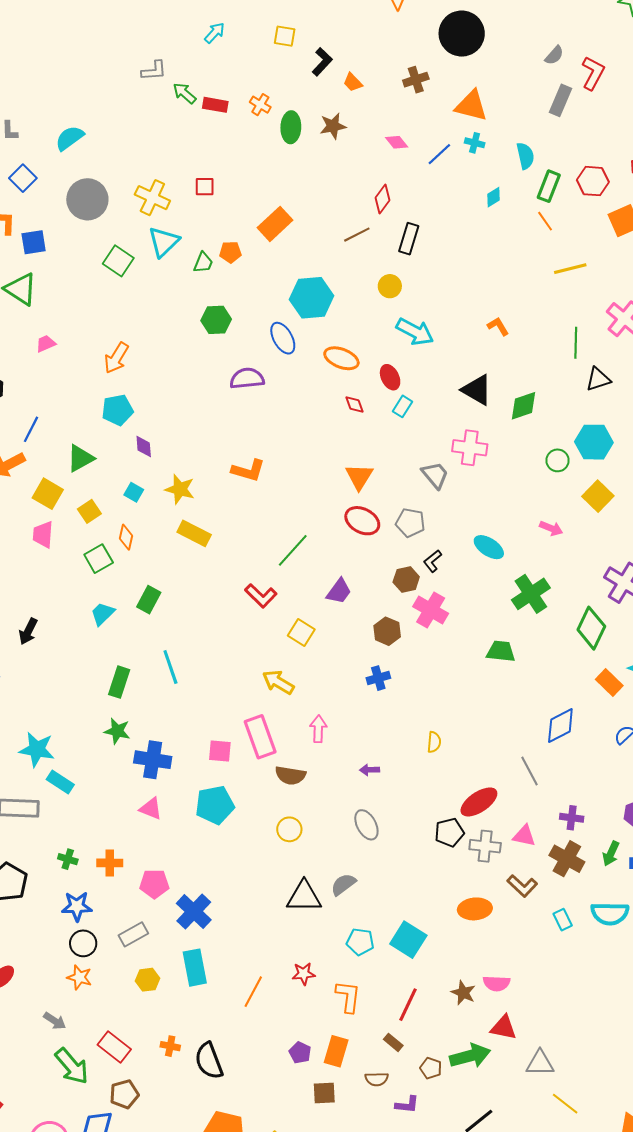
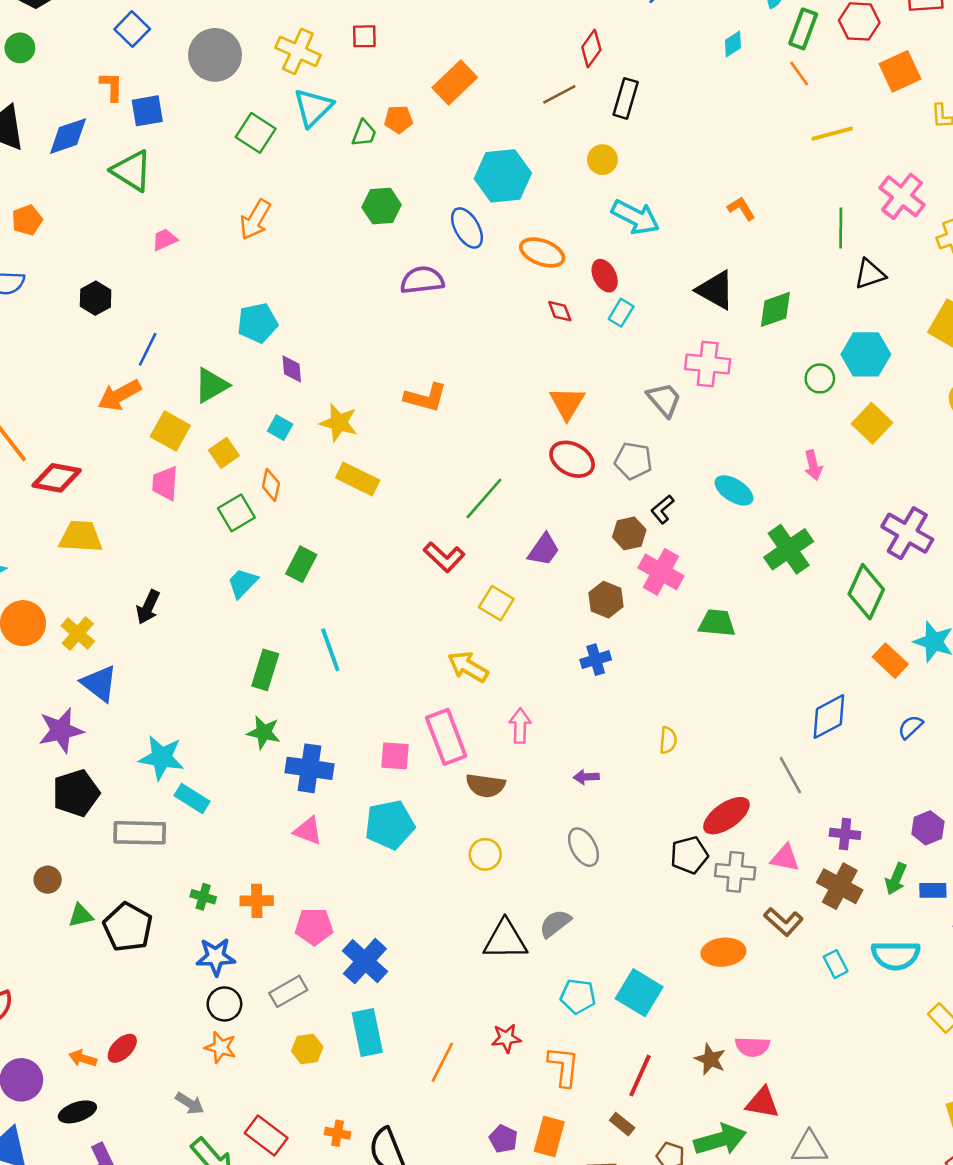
orange arrow: (116, 358) -> (255, 220), moved
pink arrow: (551, 528) -> (813, 465), turned 55
green trapezoid: (501, 651) -> (717, 623), moved

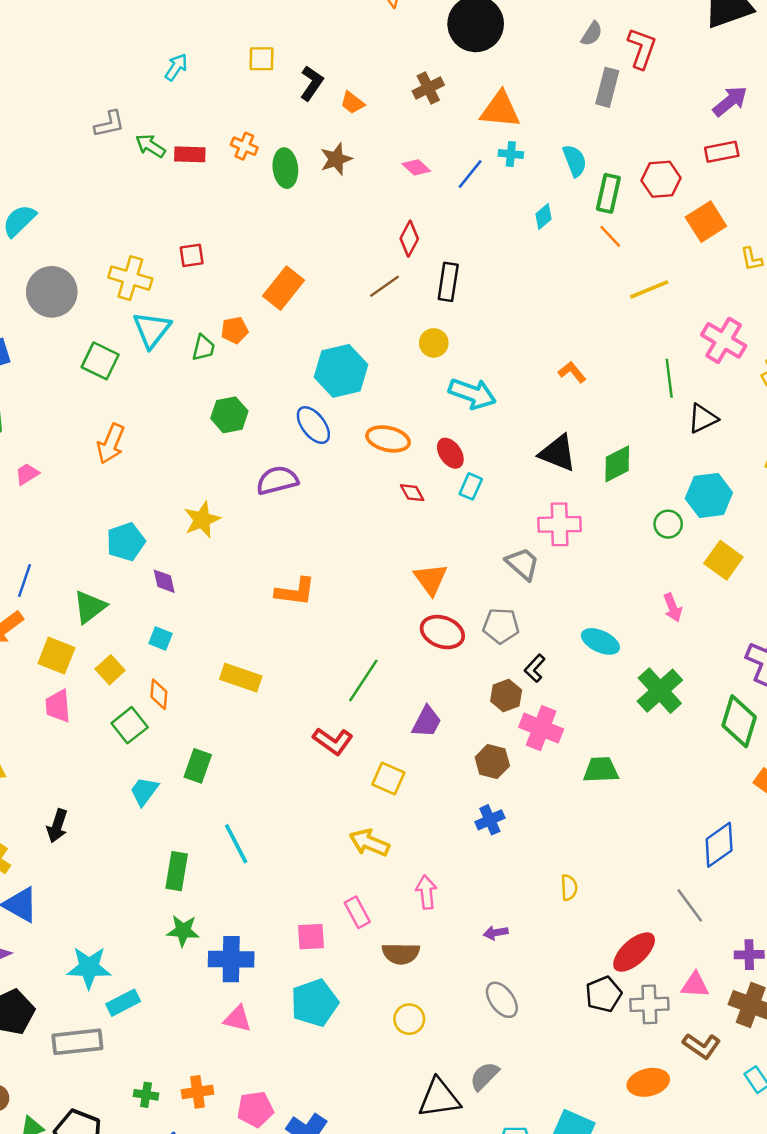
yellow star: (339, 423) -> (202, 520), moved, turned -30
pink rectangle: (446, 737) -> (357, 912), size x0.6
cyan rectangle: (192, 799) -> (123, 1003), turned -52

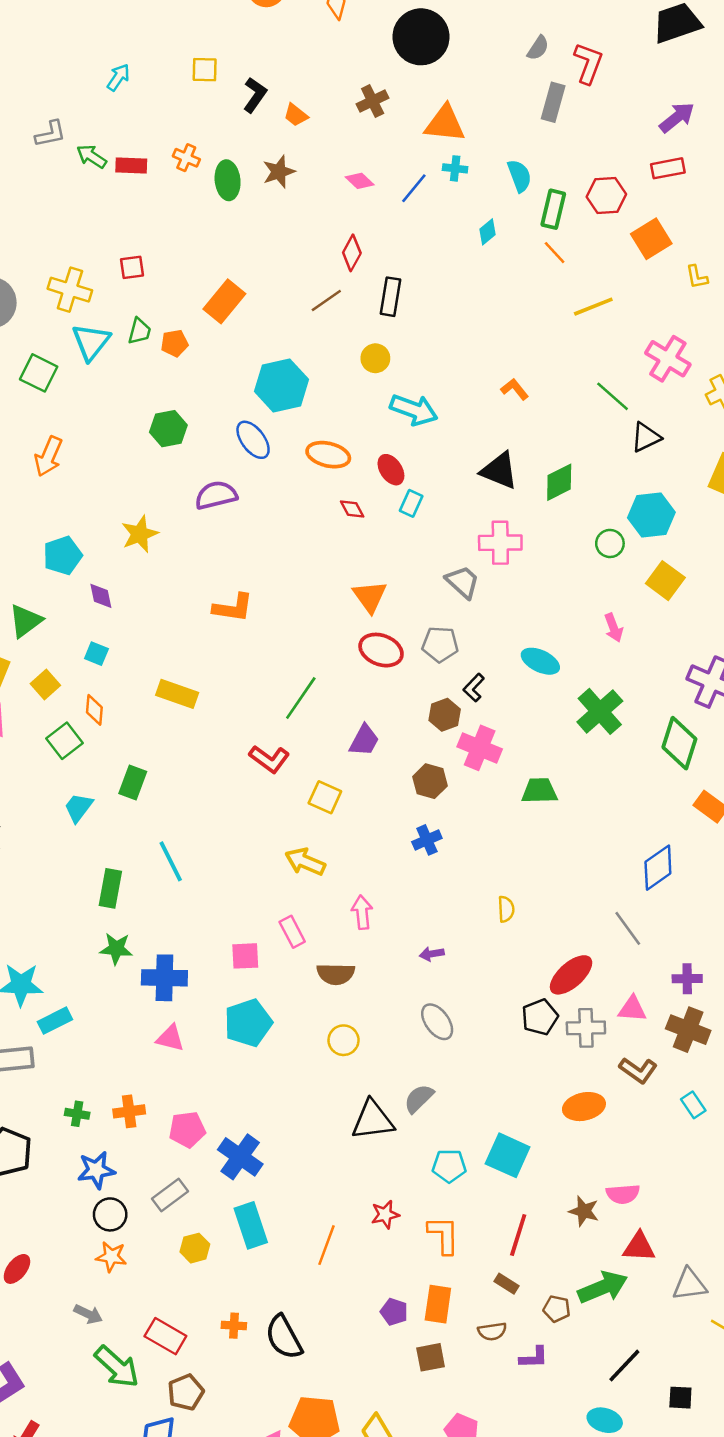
green trapezoid: (203, 348) -> (140, 331), moved
green line: (669, 378) -> (613, 396), turned -42

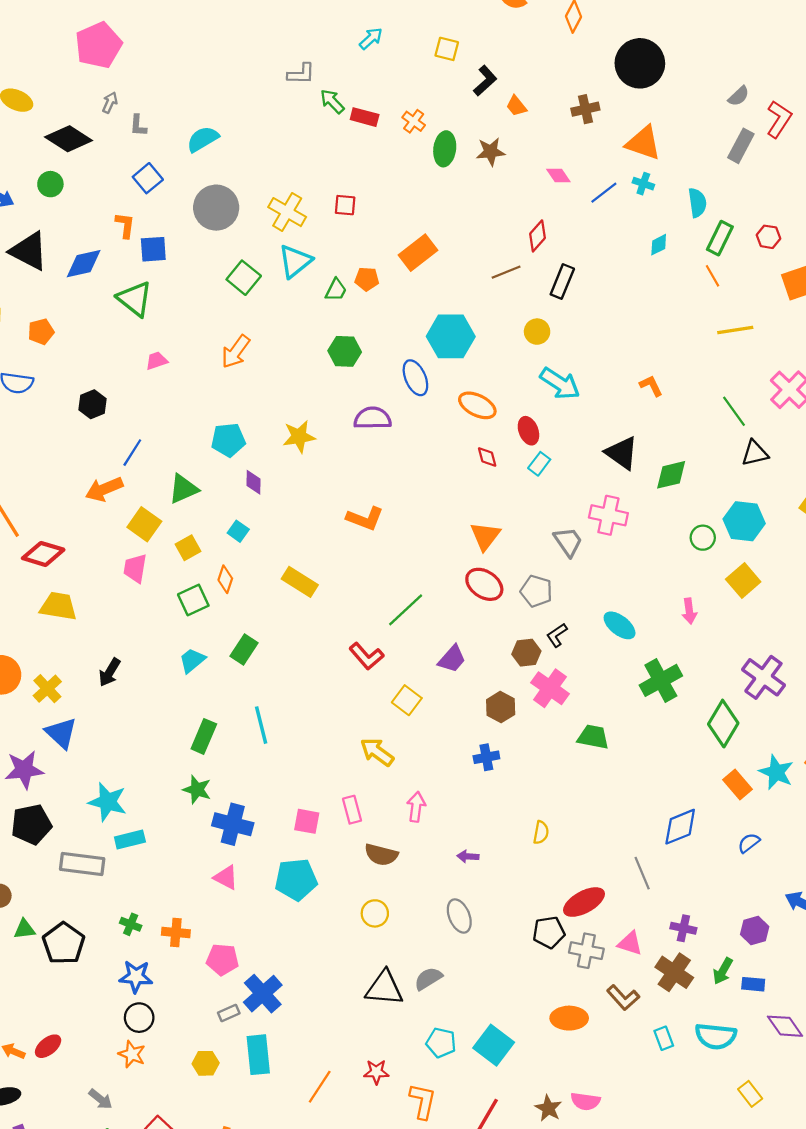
red hexagon: (606, 195) -> (768, 237), size x0.7
green trapezoid: (140, 331) -> (336, 290), moved
gray rectangle: (170, 1195) -> (229, 1013), moved, size x0.7

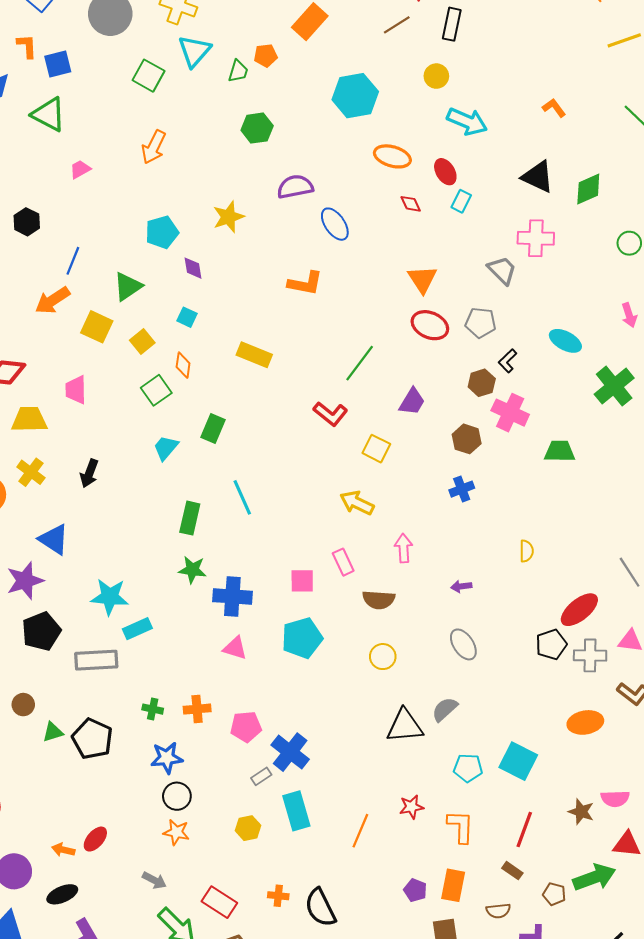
blue ellipse: (415, 378) -> (335, 224), moved
pink trapezoid: (135, 568) -> (76, 390), moved
yellow cross: (47, 689) -> (31, 472), moved

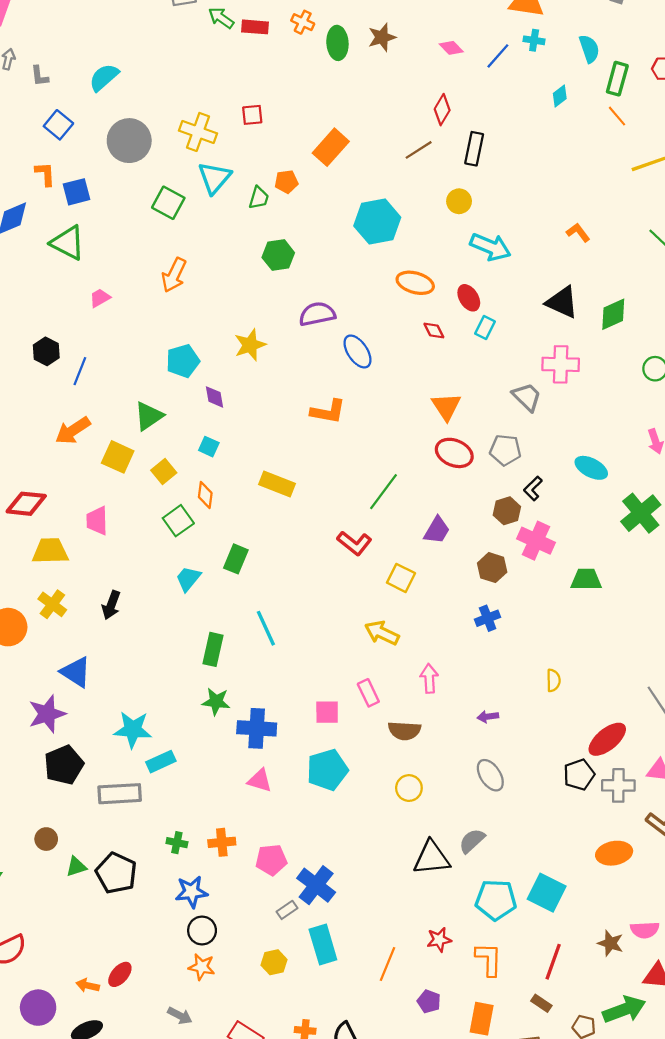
blue line: (73, 261) -> (80, 371), moved
cyan pentagon: (468, 768) -> (496, 900), size x1.4
purple pentagon: (415, 890) -> (429, 1001), moved

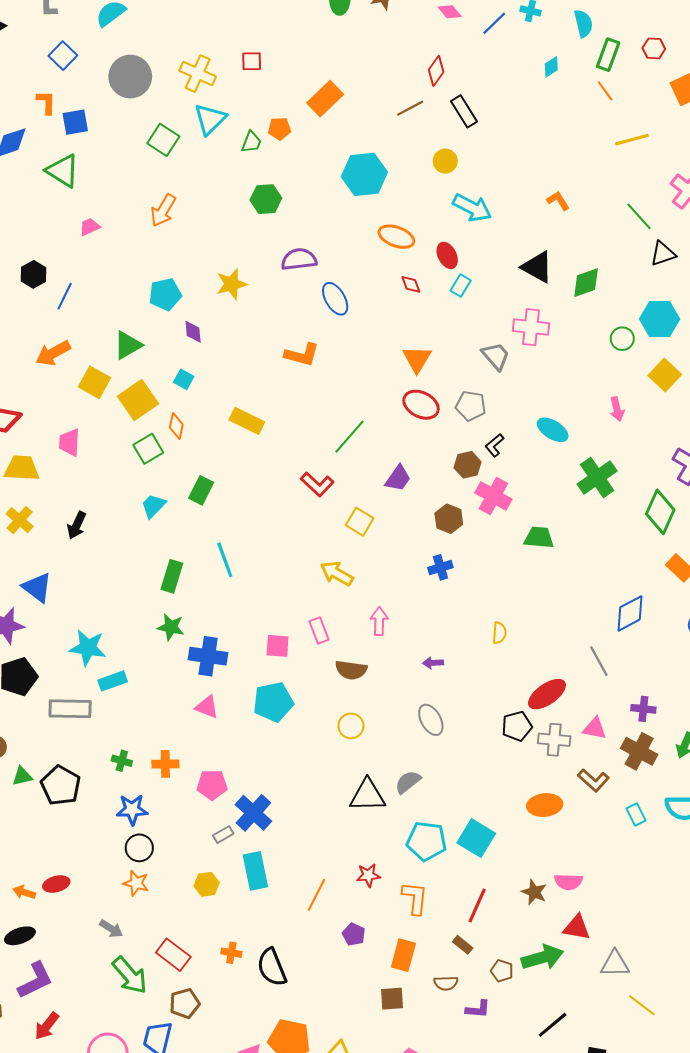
black rectangle: (474, 149) -> (464, 111), turned -48
yellow square: (164, 472) -> (138, 400), size x1.6
red ellipse: (120, 974) -> (56, 884), turned 30

